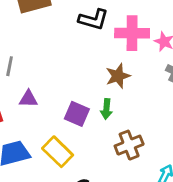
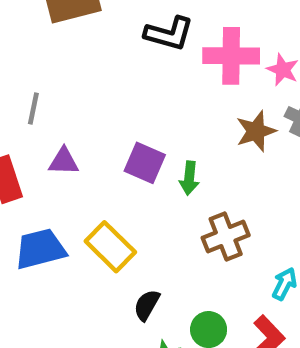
brown star: (118, 76) -> (256, 131), moved
purple square: (77, 114) -> (145, 163), moved

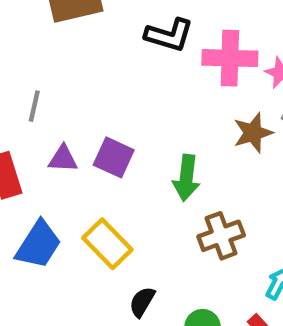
purple square: (145, 163) -> (114, 157), moved
green arrow: (189, 178) -> (186, 178), size x1.4
blue trapezoid: (40, 249) -> (38, 245), turned 136

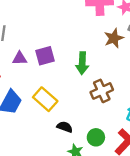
purple square: (114, 157) -> (45, 56), turned -36
black semicircle: (142, 302) -> (65, 127), turned 84

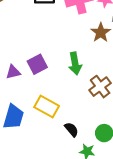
black semicircle: (65, 127) -> (71, 130), turned 42

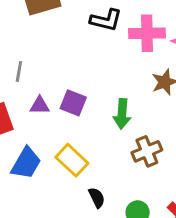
purple square: (37, 64) -> (73, 103), turned 36

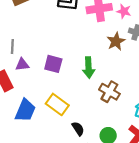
purple triangle: (40, 105) -> (22, 65), moved
brown cross: (147, 151) -> (109, 92), turned -30

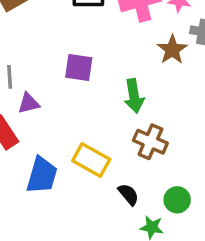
purple square: (53, 64) -> (79, 67), moved
brown cross: (109, 92) -> (150, 142), moved

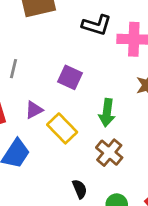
purple triangle: (29, 103) -> (34, 110), moved, turned -30
yellow rectangle: (91, 160) -> (62, 128), moved

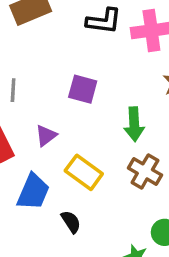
yellow rectangle: (62, 128) -> (84, 172), moved
black semicircle: (80, 189) -> (71, 222), moved

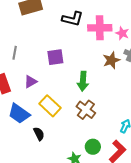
purple square: (83, 89) -> (55, 57), turned -30
blue trapezoid: (33, 192) -> (19, 114), turned 95

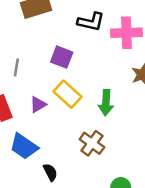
purple square: (55, 57) -> (62, 57), moved, turned 30
yellow rectangle: (50, 106) -> (68, 94), moved
brown cross: (86, 110) -> (92, 143), moved

